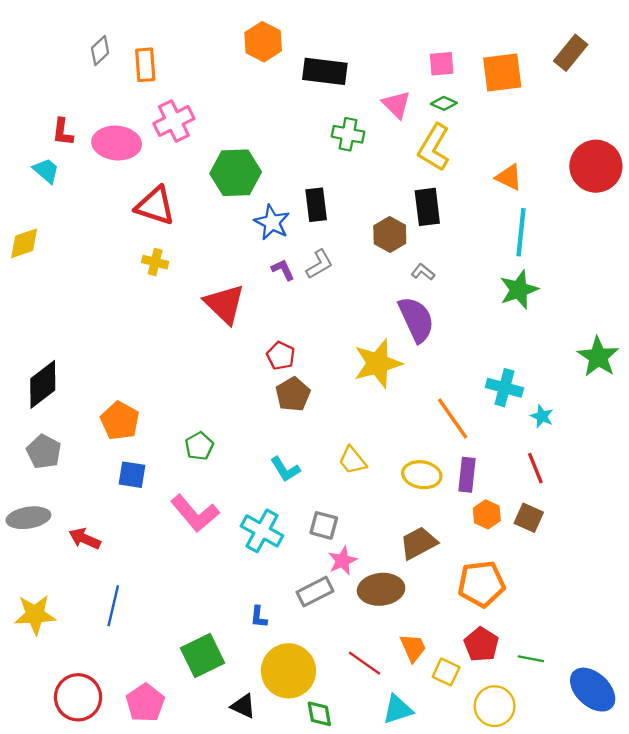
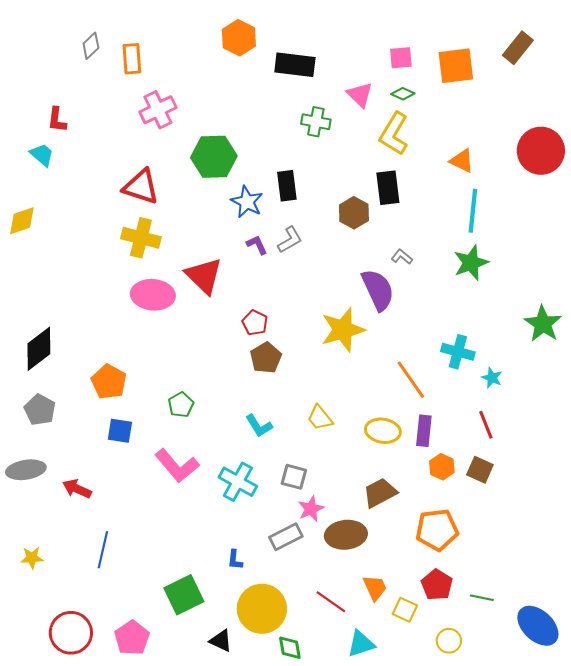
pink ellipse: (117, 143) -> (153, 295), moved
yellow cross: (155, 262) -> (141, 238), size x1.6
gray L-shape: (423, 272) -> (402, 257), moved
yellow star: (35, 615) -> (32, 558), size x0.6
yellow circle: (495, 706) -> (449, 641), size x0.7

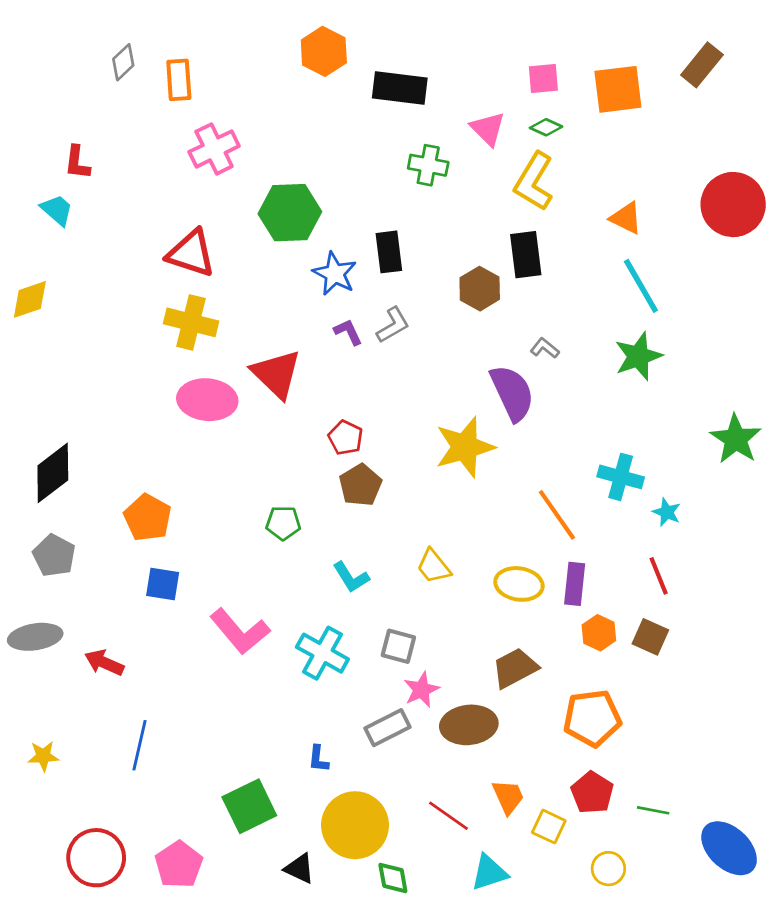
cyan line: (473, 211) -> (641, 286), turned -36
green pentagon: (181, 405) -> (283, 523), moved, turned 30

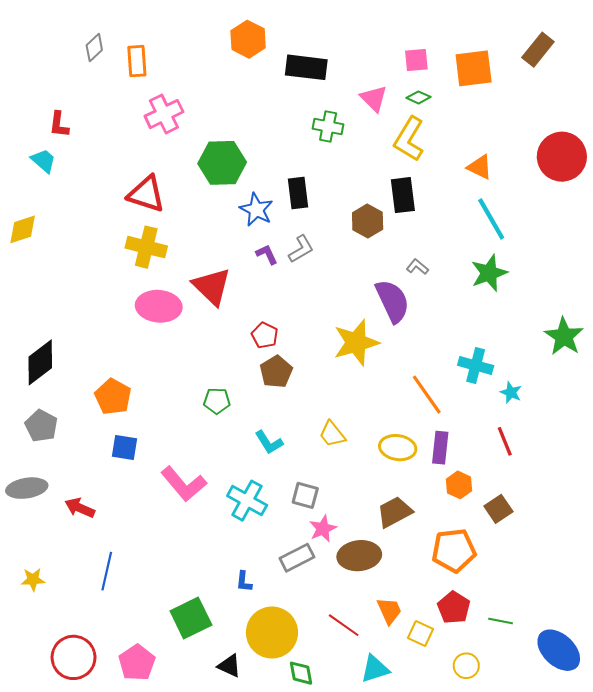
brown square: (650, 637) -> (498, 509), moved, turned 32

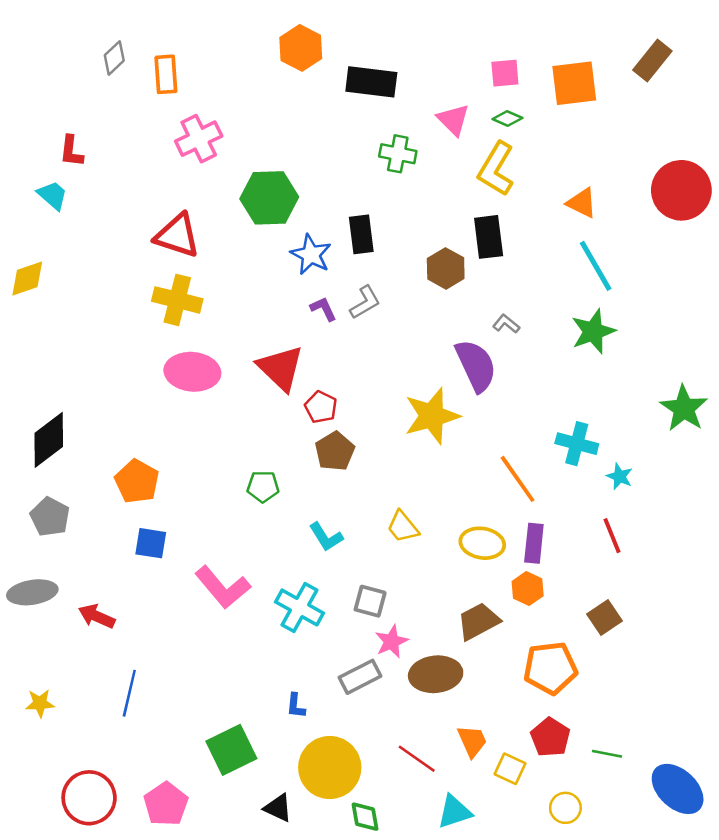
red triangle: (212, 287) -> (281, 368), moved
orange hexagon: (459, 485) -> (528, 589), moved

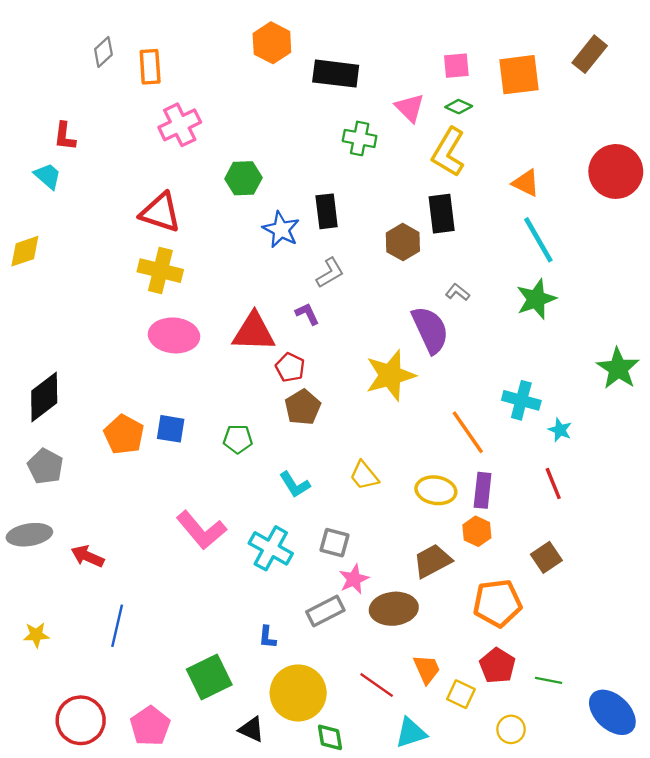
green hexagon: (269, 198) -> (243, 178), size x0.7
purple L-shape: (323, 309) -> (307, 314), moved
red triangle: (281, 368) -> (254, 332), turned -42
blue square: (151, 543) -> (171, 429), moved

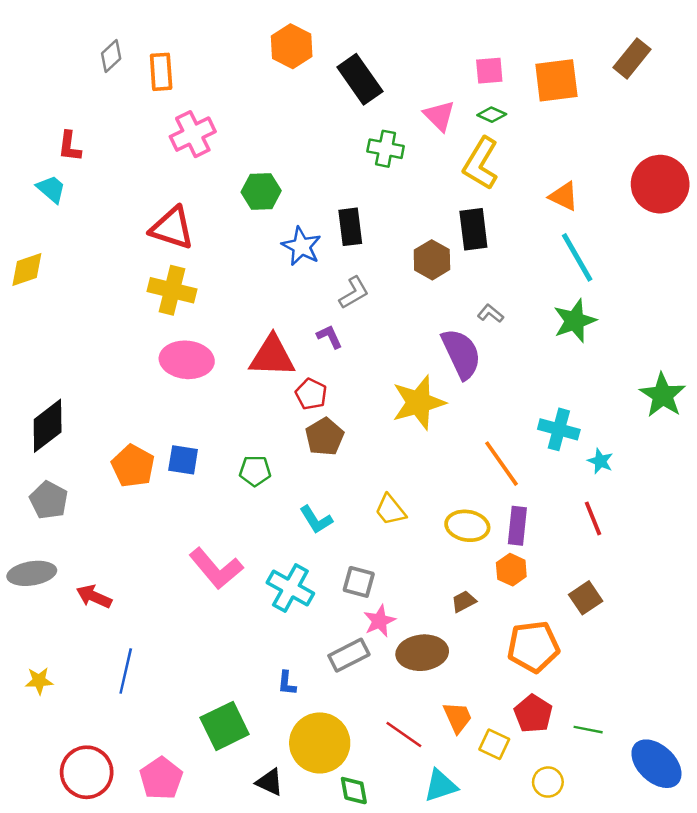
black rectangle: (336, 74) -> (360, 79), turned 48
brown trapezoid: (432, 561) -> (464, 601), size x0.6

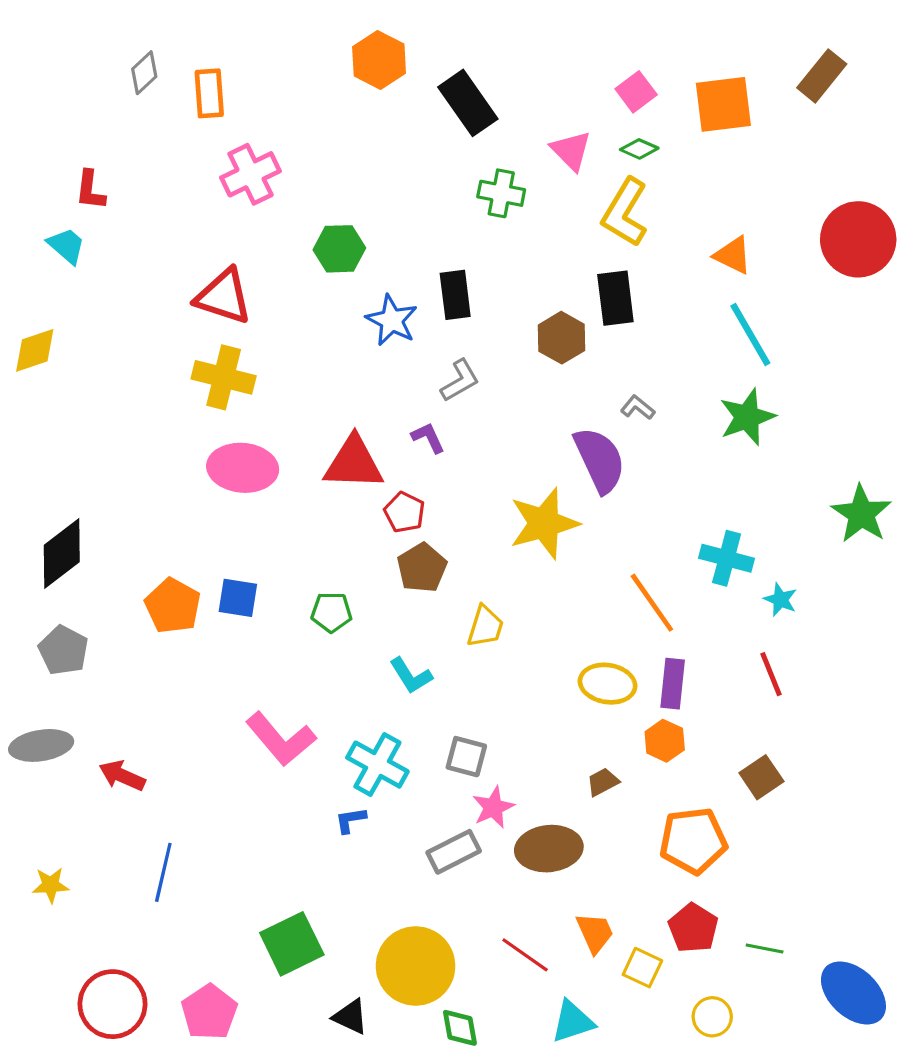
pink square: (489, 71) -> (636, 92), turned -32
yellow trapezoid: (390, 510) -> (485, 626), moved, turned -124
blue L-shape: (287, 683) -> (350, 820), moved, turned 75

